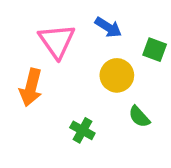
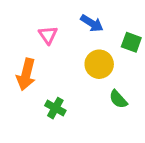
pink triangle: (57, 41) -> (48, 35), size x0.6
green cross: (82, 130) -> (55, 108), moved

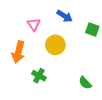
yellow circle: (99, 64) -> (55, 45), moved
green semicircle: (118, 99) -> (85, 83), moved

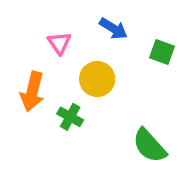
green cross: (39, 76) -> (70, 117), moved
green semicircle: (85, 83) -> (149, 146), size x1.5

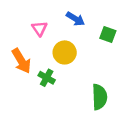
orange arrow: (32, 92) -> (21, 61), turned -45
green semicircle: (149, 146) -> (99, 97), turned -140

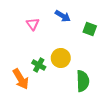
yellow circle: (65, 52) -> (61, 58), moved
orange arrow: (21, 61) -> (21, 79), moved

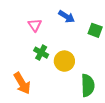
green cross: (39, 65) -> (41, 53), moved

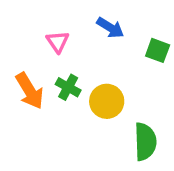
orange arrow: (22, 83) -> (30, 91), moved

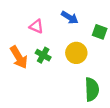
pink triangle: (58, 42) -> (36, 26), turned -32
yellow circle: (107, 101) -> (76, 53), moved

